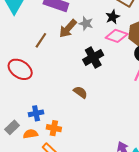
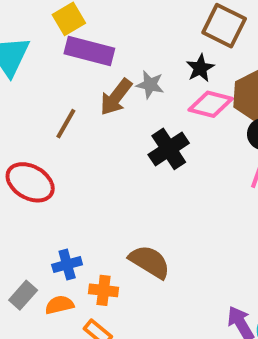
brown semicircle: (80, 92) -> (150, 262), moved, size x1.5

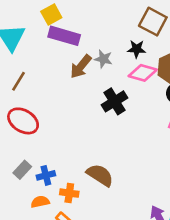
black star: (200, 68) -> (137, 49), turned 30
brown line: (66, 124) -> (18, 81), moved
gray rectangle: (23, 295) -> (22, 170), moved

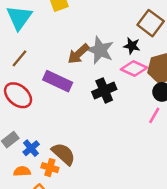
purple rectangle: (64, 36) -> (58, 81), moved
gray star: (103, 59) -> (100, 50), size x1.6
blue cross: (46, 175) -> (31, 148), turned -35
brown semicircle: (100, 175) -> (63, 154), moved

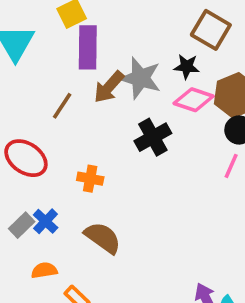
brown line: (19, 58) -> (62, 106), moved
purple rectangle: (58, 81) -> (88, 47), moved, turned 72
blue cross: (31, 148) -> (46, 221), moved
orange cross: (50, 168) -> (90, 179), moved

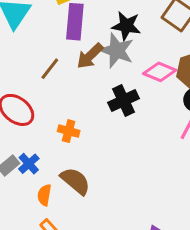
black star: (187, 67) -> (126, 26), moved, size x1.4
orange semicircle: (44, 270) -> (44, 195), moved, turned -75

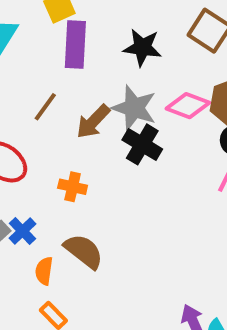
gray star: (117, 51) -> (134, 108), moved
brown arrow: (90, 56) -> (93, 122), moved
black cross: (123, 100) -> (142, 144), turned -32

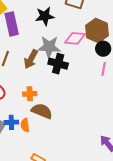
blue cross: (22, 231) -> (11, 122), turned -32
brown semicircle: (84, 251) -> (42, 111), moved
orange semicircle: (44, 271) -> (25, 125), moved

